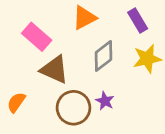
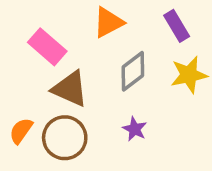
brown circle: (73, 108) -> (65, 138), moved

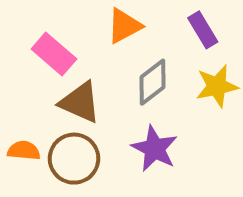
purple star: (135, 129) -> (154, 149), size x1.6
orange semicircle: (21, 131) -> (24, 151), turned 60

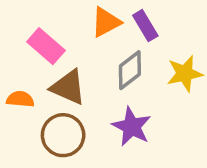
purple rectangle: (203, 30) -> (145, 26), moved
orange semicircle: (24, 151) -> (20, 99), moved

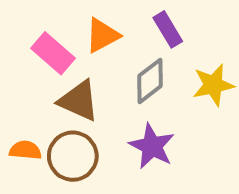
orange triangle: (106, 22) -> (102, 35), moved
orange semicircle: (20, 99) -> (25, 150), moved

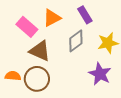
purple star: (152, 146) -> (100, 74), moved

